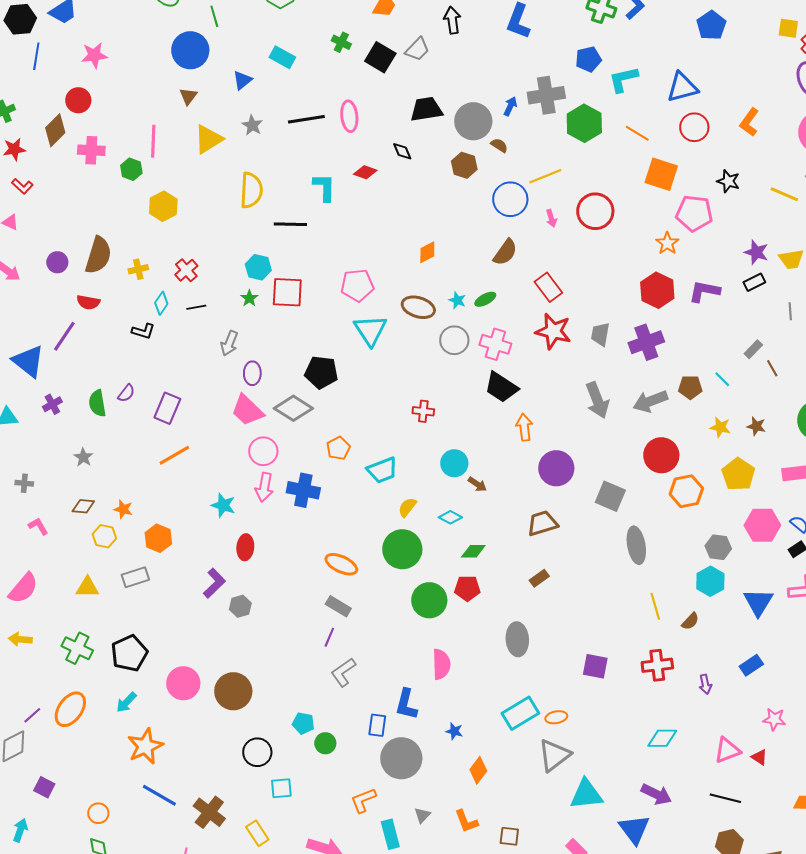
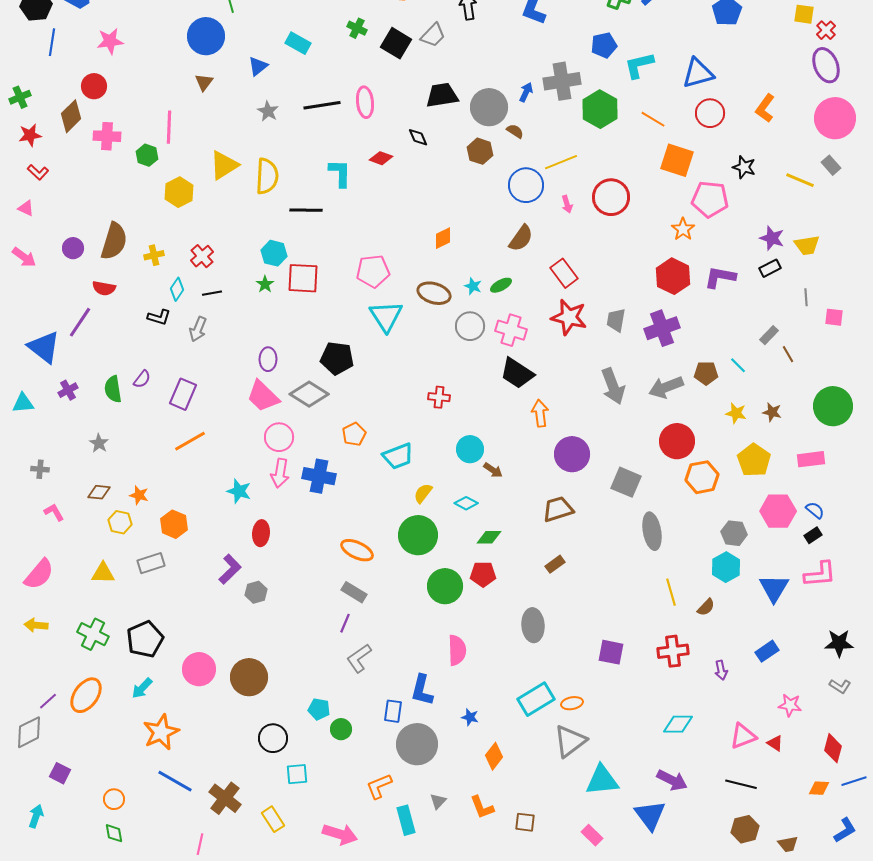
yellow triangle: (208, 139) -> (224, 165), moved
gray arrow: (229, 343) -> (198, 329), moved

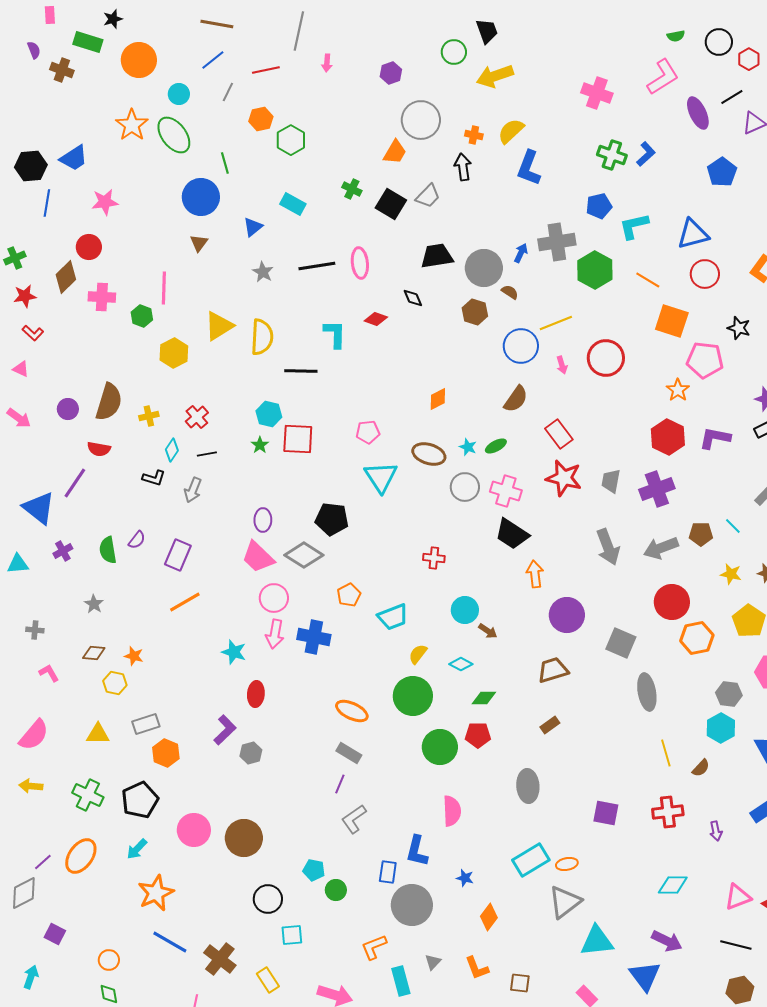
pink pentagon: (373, 271) -> (368, 432), size x0.7
orange hexagon: (174, 524) -> (166, 753), moved

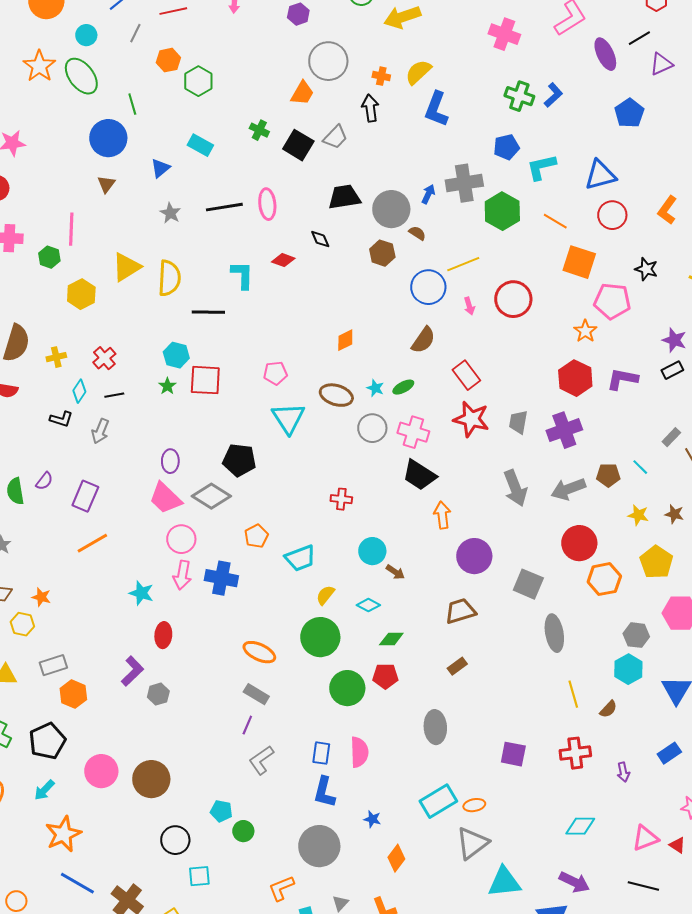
blue rectangle: (388, 872) -> (321, 753), moved

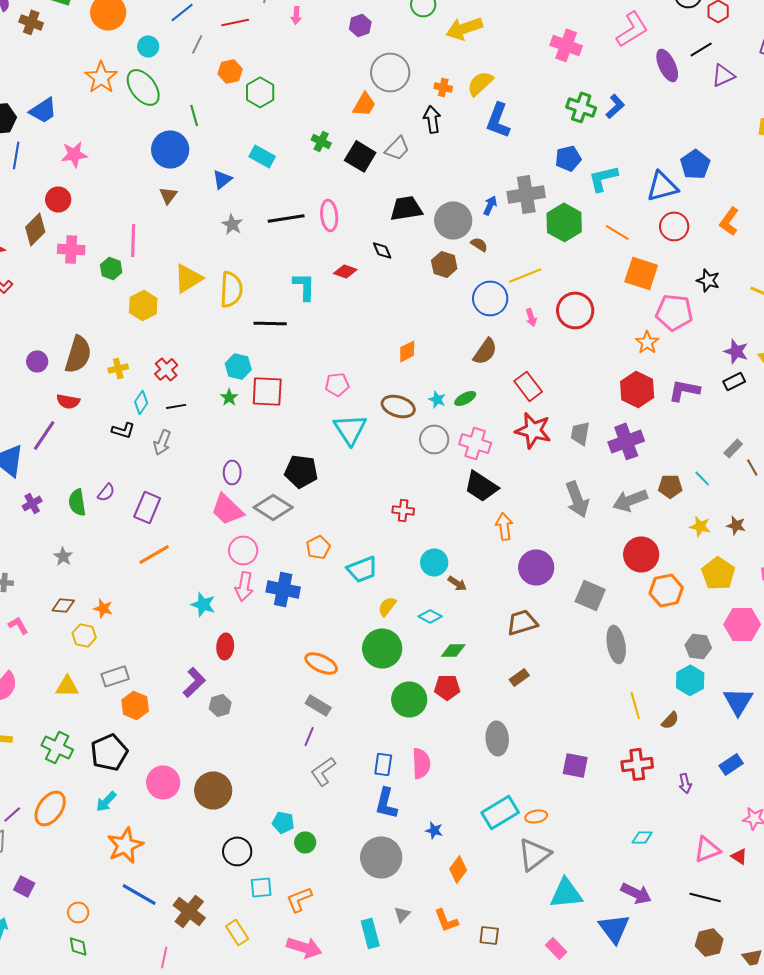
blue pentagon: (629, 113) -> (695, 164), moved
cyan diamond: (580, 826) -> (642, 837), size x0.7
orange L-shape: (281, 888) -> (299, 899), moved

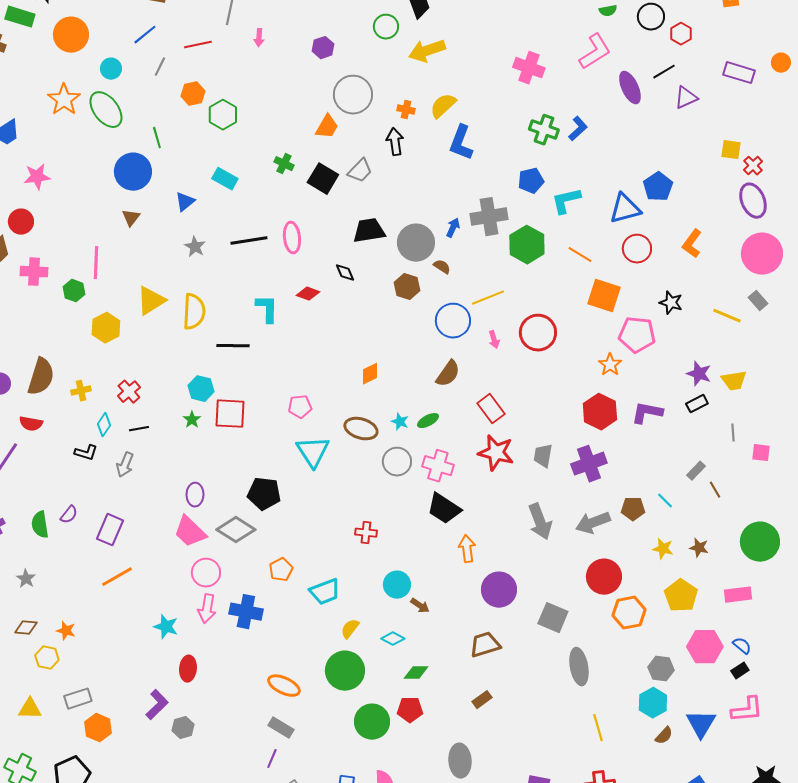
brown semicircle: (670, 720) -> (664, 736), moved

